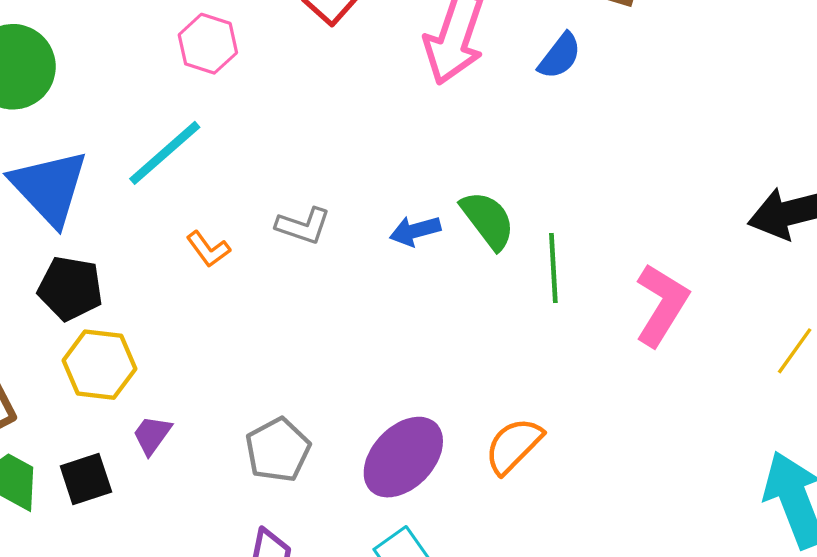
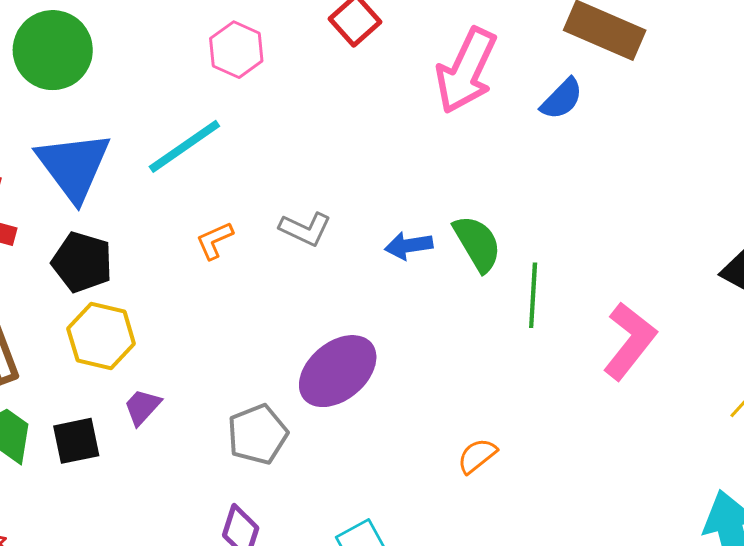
orange L-shape: (208, 249) -> (215, 240), turned 96
orange semicircle: (514, 446) -> (477, 456), size x0.7
purple ellipse: (403, 457) -> (338, 371), moved

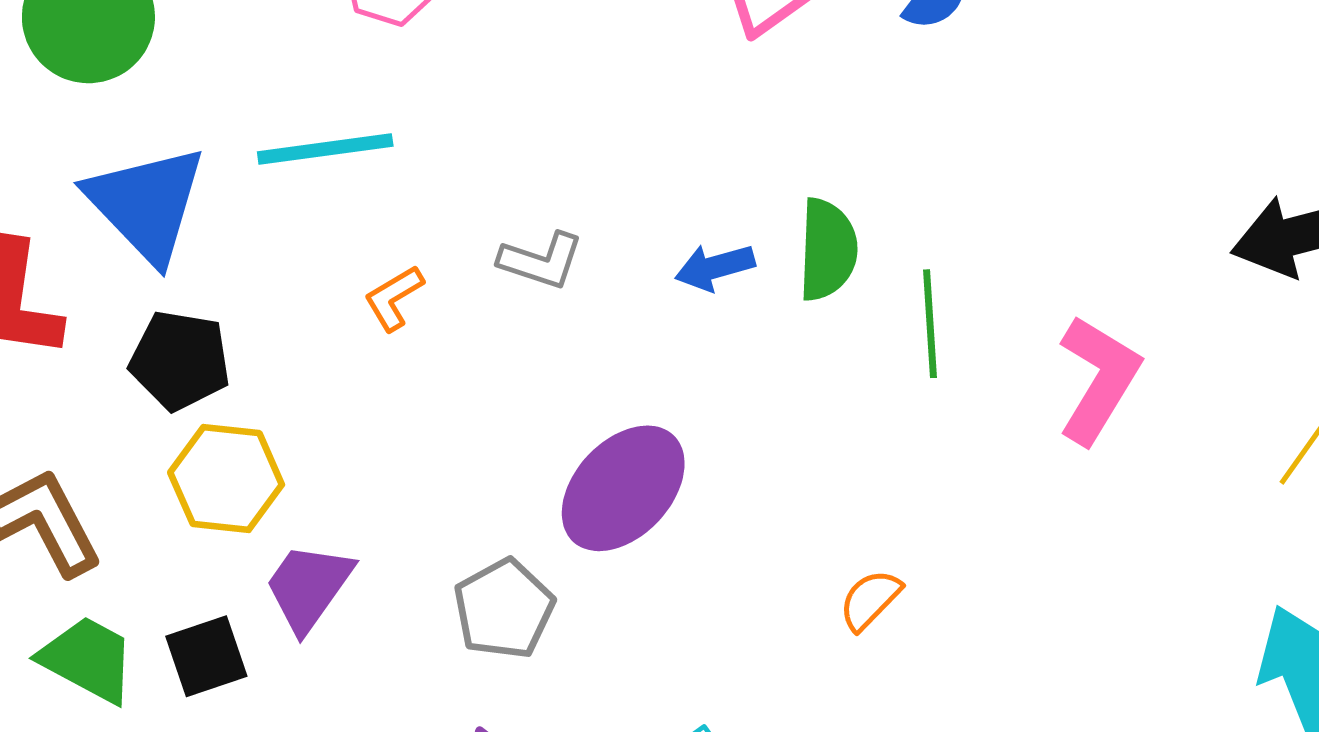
cyan line: (184, 146) -> (325, 149), turned 34
green semicircle: (477, 243) -> (828, 250), turned 40
purple trapezoid: (142, 407) -> (308, 587), size x1.5

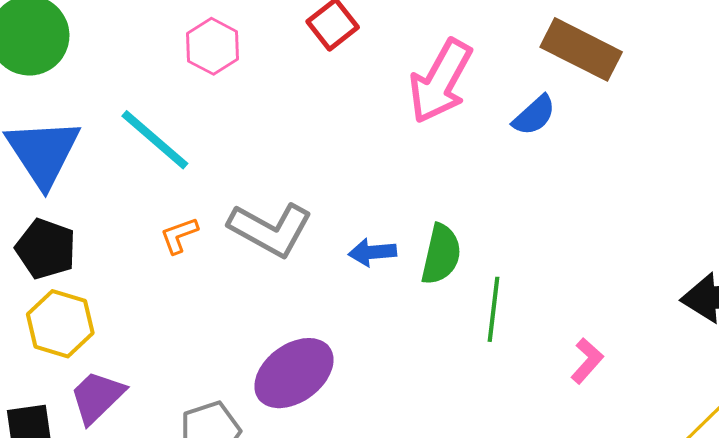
cyan line: (325, 149) -> (155, 140), turned 38
gray L-shape: (541, 261) -> (270, 229), size x1.6
pink L-shape: (1098, 379) -> (587, 361), size x0.6

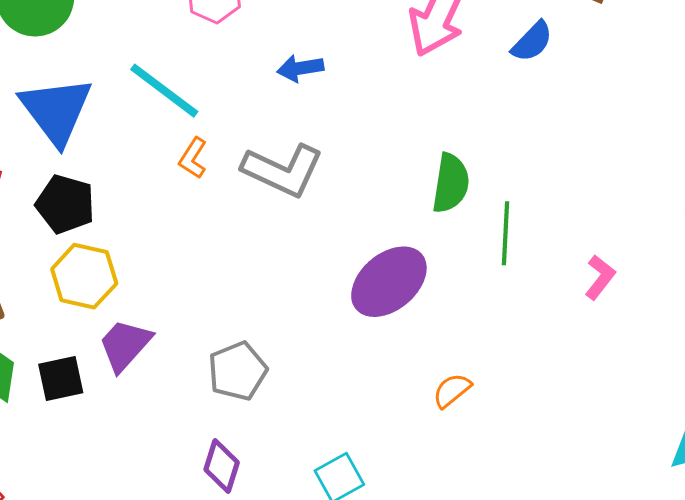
orange L-shape: (179, 235) -> (193, 158), moved, turned -33
blue arrow: (372, 252) -> (300, 68), moved
purple ellipse: (294, 373) -> (389, 282), moved

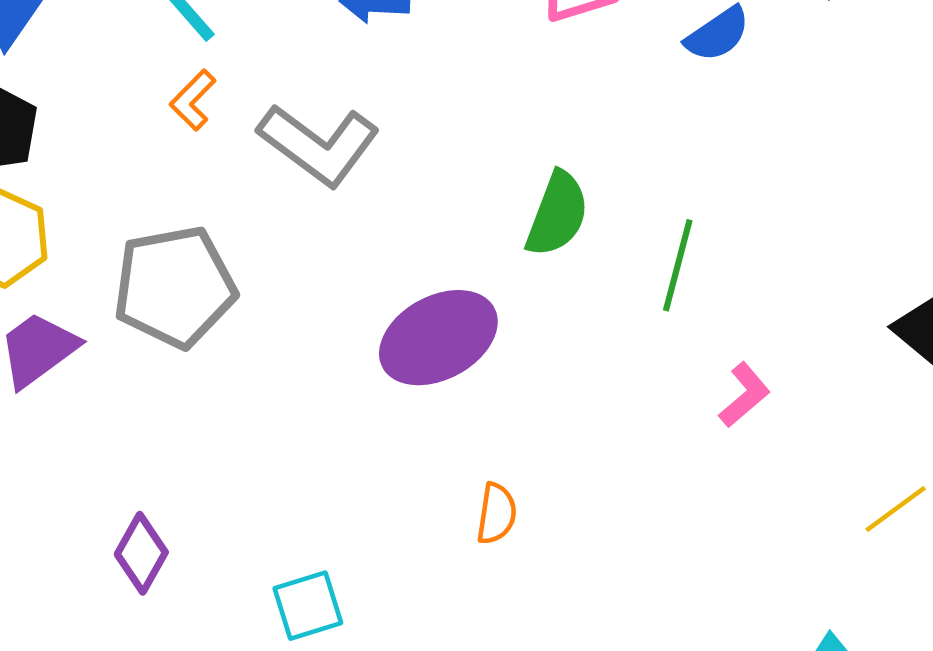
green line: (505, 233) -> (678, 265), moved
gray pentagon: (238, 371) -> (175, 287), moved, size x1.4
orange semicircle: (452, 390) -> (497, 514), turned 126

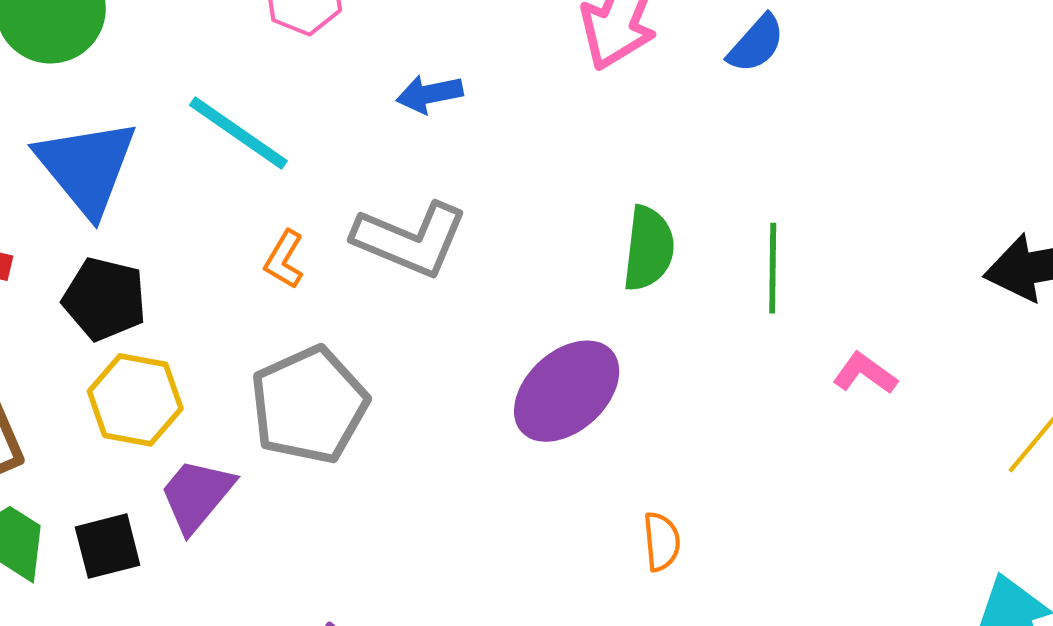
orange L-shape: (193, 100) -> (284, 260), moved
pink L-shape: (744, 395) -> (865, 373), turned -90

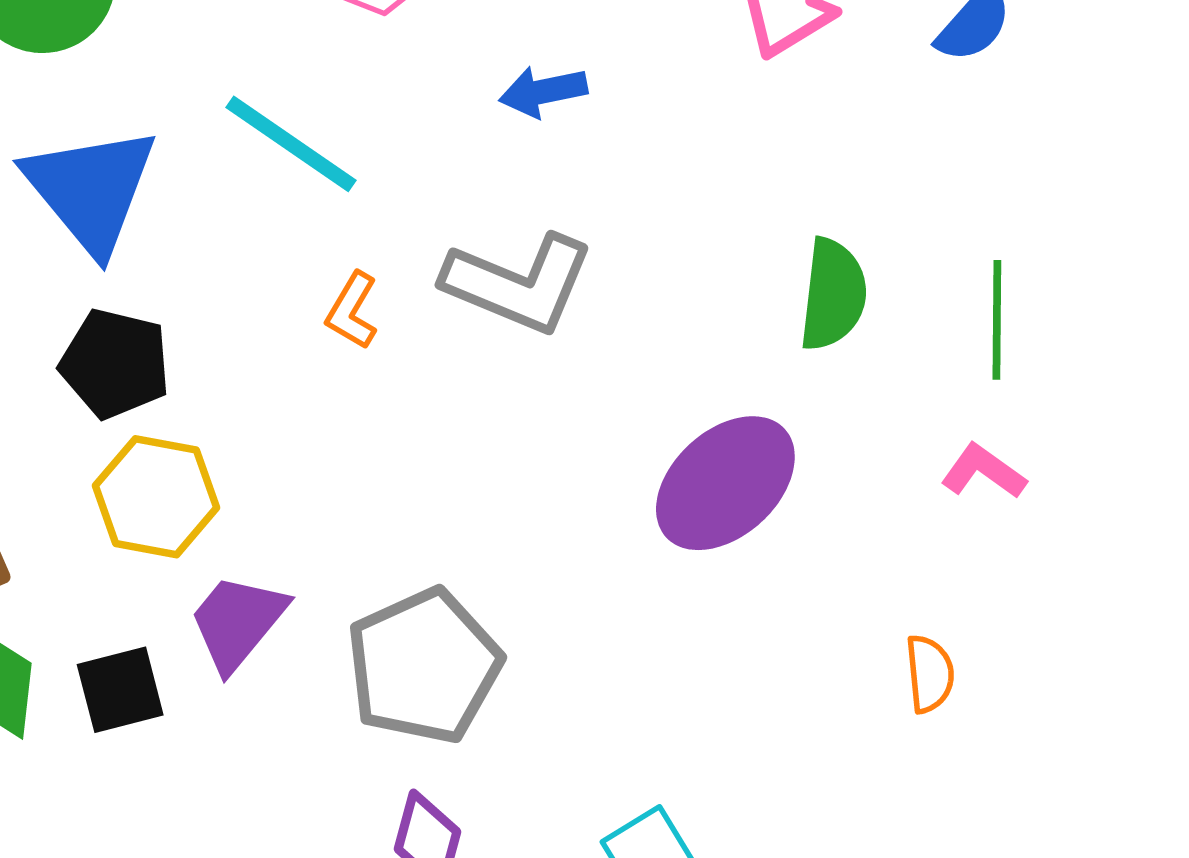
pink L-shape: (865, 373) -> (983, 471), moved
gray pentagon: (309, 405) -> (424, 666), moved
orange semicircle: (662, 542) -> (930, 674), moved

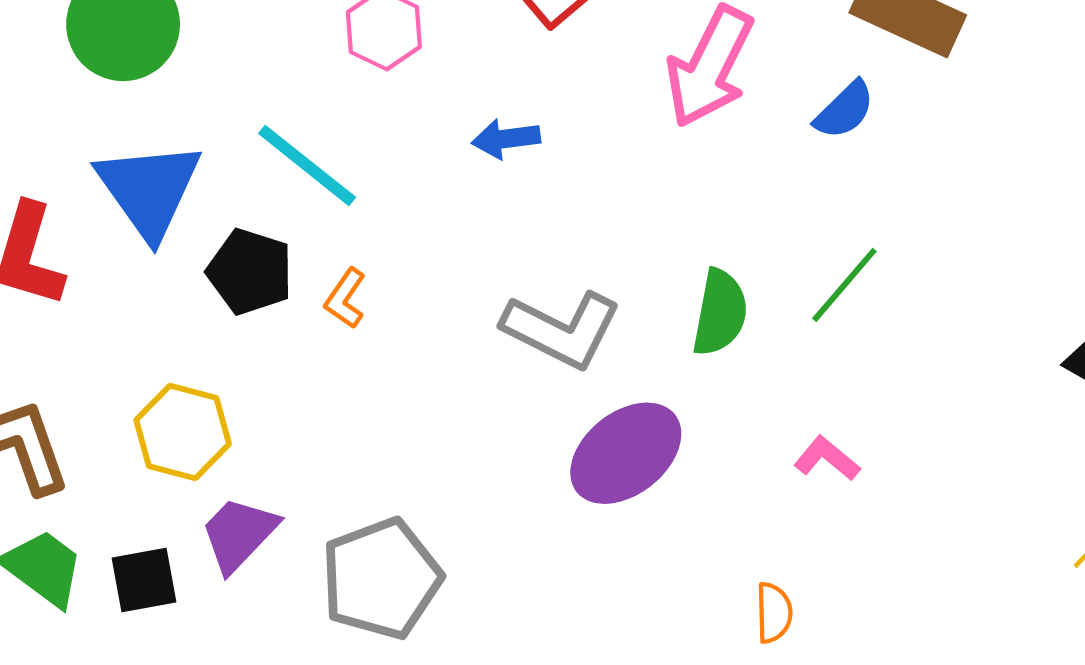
gray L-shape: (518, 283) -> (562, 330), moved
green line: (997, 320) -> (844, 285), moved, turned 36
black pentagon: (115, 364) -> (250, 272), moved

